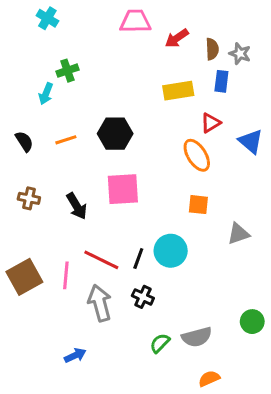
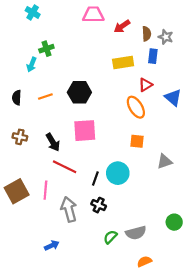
black semicircle: (24, 141) -> (17, 98), turned -144
red line: (101, 260) -> (65, 167), moved

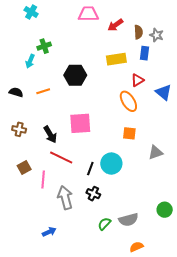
black hexagon: (79, 92) -> (75, 75), moved
black semicircle: (17, 98) -> (16, 92), turned 104
brown square: (17, 191) -> (24, 168), moved, size x0.6

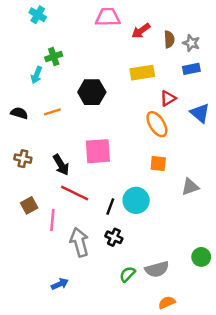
blue rectangle: (144, 53) -> (191, 69), moved, turned 72

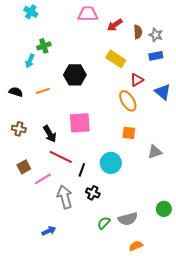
yellow rectangle: (142, 73) -> (116, 59), turned 42
black line: (110, 207) -> (82, 170), moved
pink line: (52, 220) -> (43, 179), turned 54

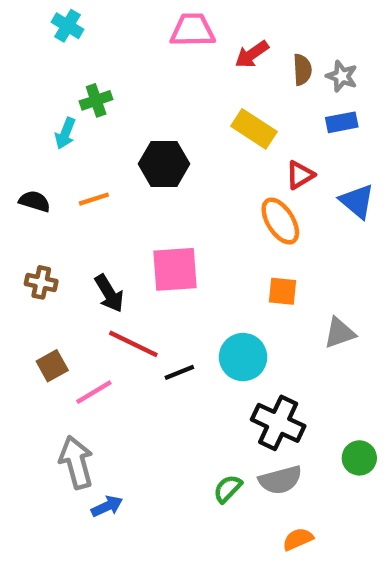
black line: (82, 170) -> (179, 372), turned 48
black cross: (93, 193) -> (278, 423), moved, size x1.6
gray arrow: (65, 197) -> (76, 462), moved

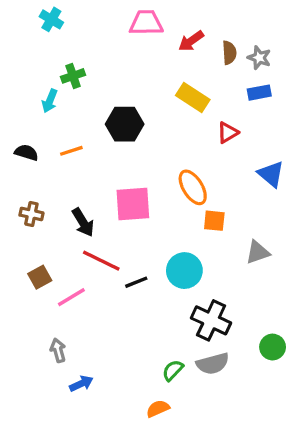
blue triangle: (357, 201) -> (271, 174), moved
orange ellipse: (280, 221) -> (193, 187), moved
gray arrow: (76, 462) -> (58, 350), size x0.6
orange semicircle: (298, 539) -> (158, 409), moved

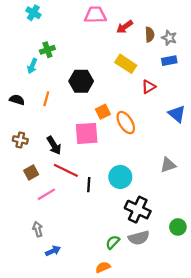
orange line: (71, 151) -> (46, 99), turned -56
orange square: (214, 221) -> (103, 112), moved, turned -32
brown square: (40, 277) -> (31, 173), moved
black line: (136, 282) -> (89, 185), turned -64

